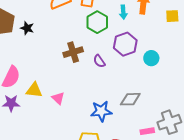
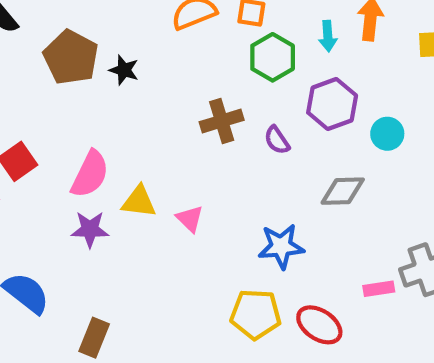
gray diamond: (130, 99) -> (343, 191), moved

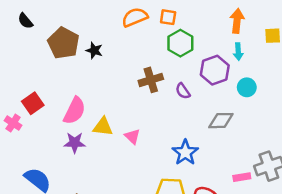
cyan arrow: (328, 36) -> (238, 52), moved
blue star: (281, 246) -> (185, 153), turned -30

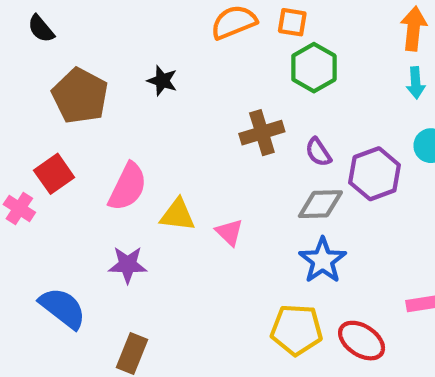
brown pentagon: (63, 43) -> (80, 96), moved
purple hexagon: (215, 70) -> (375, 174), moved
gray diamond: (221, 121) -> (320, 204), moved
purple star: (75, 143) -> (128, 265), moved

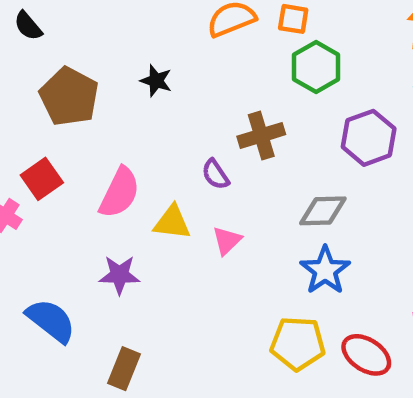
purple semicircle: (318, 152) -> (215, 174), moved
purple hexagon: (375, 174) -> (369, 138), moved
pink triangle: (229, 232) -> (227, 241), turned 32

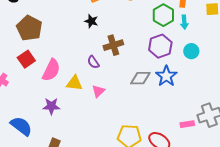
green hexagon: (316, 67) -> (163, 15), moved
black star: (156, 81) -> (91, 21), moved
red square: (42, 179) -> (26, 59), moved
blue star: (325, 270) -> (166, 76), moved

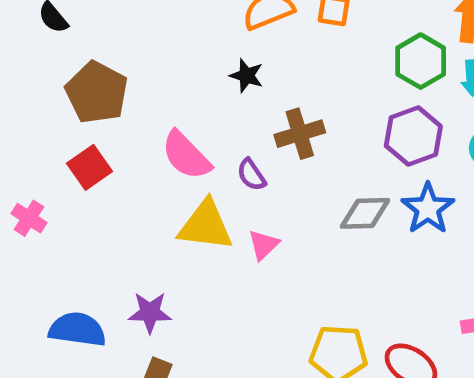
pink semicircle: (51, 70) -> (186, 155), moved, turned 110
yellow triangle: (74, 83) -> (205, 225), size x1.4
purple star: (51, 106) -> (150, 312), moved
blue semicircle: (21, 126) -> (77, 329), turned -30

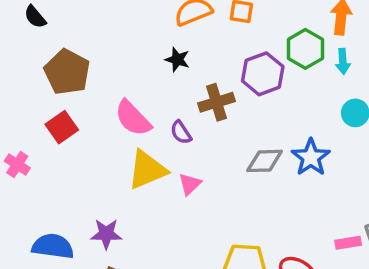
purple hexagon: (413, 136) -> (263, 74), moved
yellow triangle: (205, 225) -> (147, 170), turned -30

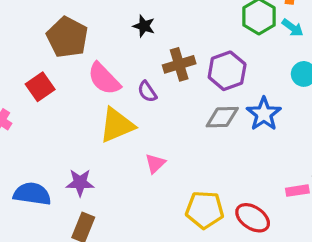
cyan arrow: (343, 61) -> (293, 28), turned -50
brown pentagon: (67, 72) -> (67, 37), moved
purple hexagon: (263, 74) -> (227, 71), moved
pink triangle: (190, 184) -> (155, 163), moved

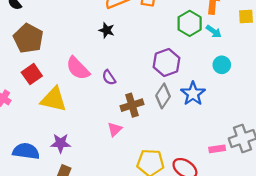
brown pentagon: (67, 37) -> (28, 38), moved
brown cross: (179, 64) -> (132, 105), moved
gray diamond: (222, 117) -> (163, 96), turned -55
yellow triangle: (117, 125) -> (54, 99), moved, turned 36

